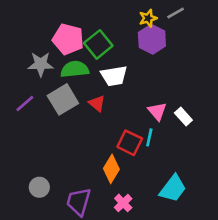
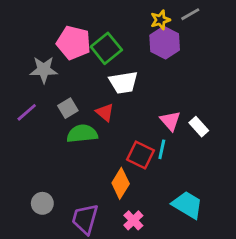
green semicircle: (75, 69) -> (82, 134), moved
gray square: (63, 99) -> (68, 108), size x0.6
cyan trapezoid: (173, 189) -> (187, 205), turned -96

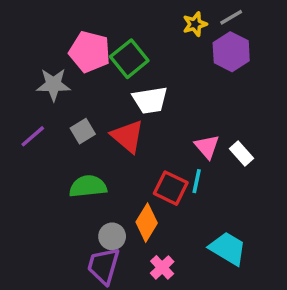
purple hexagon: (165, 43) -> (231, 52), moved
red triangle: (105, 112) -> (128, 136), size x1.5
green semicircle: (82, 134) -> (88, 186), moved
gray circle: (42, 203) -> (112, 236), moved

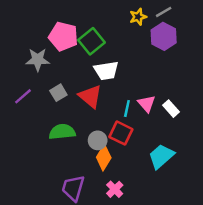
cyan line: (197, 181) -> (127, 109), moved
gray circle: (112, 236) -> (98, 140), moved
cyan trapezoid: (228, 248) -> (161, 156), moved, turned -72

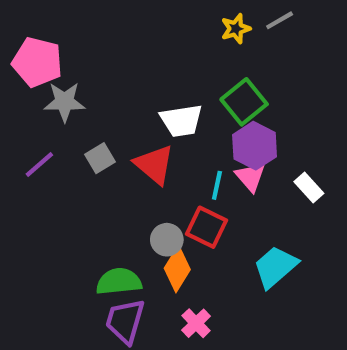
pink pentagon: (63, 36) -> (37, 62), moved
purple hexagon: (164, 36) -> (255, 146), moved
green square: (91, 41) -> (244, 102), moved
white rectangle: (171, 109) -> (309, 187), moved
green semicircle: (62, 132) -> (119, 281), moved

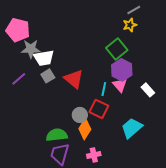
yellow star: (236, 29) -> (130, 25), moved
white trapezoid: (181, 121) -> (44, 58), moved
pink cross: (196, 323) -> (94, 155), turned 32

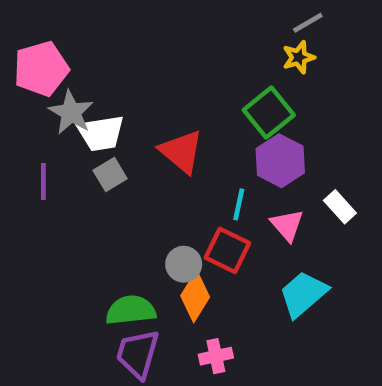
pink pentagon: (18, 30) -> (41, 69), turned -30
gray star: (31, 49) -> (71, 112), turned 30
purple line: (19, 79) -> (43, 181), turned -49
red triangle: (74, 79) -> (181, 152), moved
pink triangle: (120, 85) -> (287, 225), moved

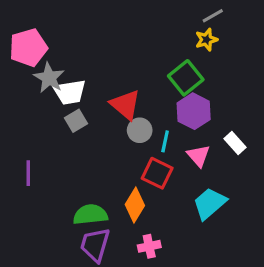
purple line: (43, 181) -> (28, 173), moved
gray circle: (184, 264) -> (140, 130), moved

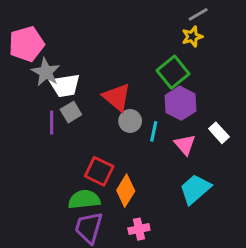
purple line: (28, 173) -> (52, 122), moved
red square: (157, 173) -> (99, 171), moved

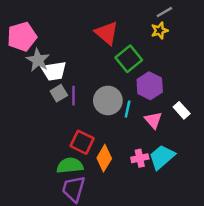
green square: (173, 72) -> (129, 59), moved
red triangle: (117, 97) -> (107, 33), moved
gray circle: (130, 121) -> (108, 100), size x1.5
purple line: (52, 122) -> (74, 96), moved
pink cross: (139, 229) -> (140, 158), moved

